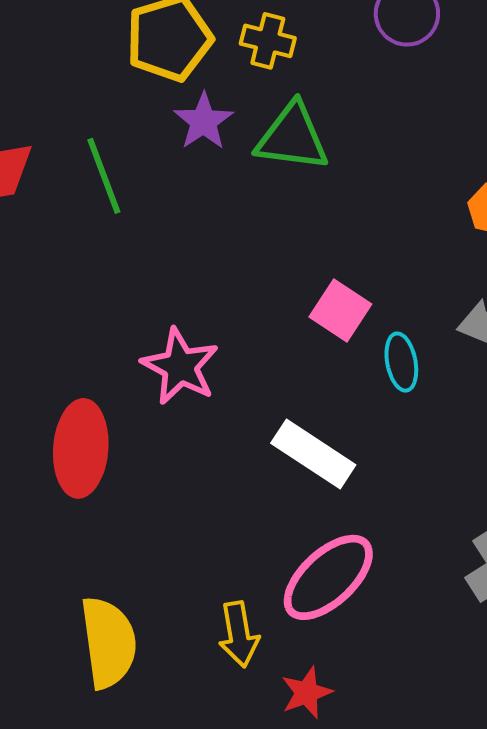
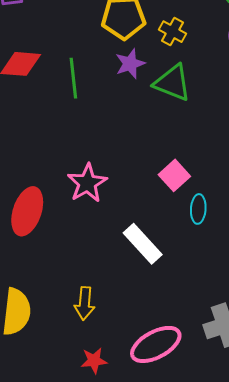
pink ellipse: (328, 577) -> (156, 344), moved
yellow arrow: (239, 634) -> (85, 303), moved
red star: (307, 693) -> (94, 361), moved

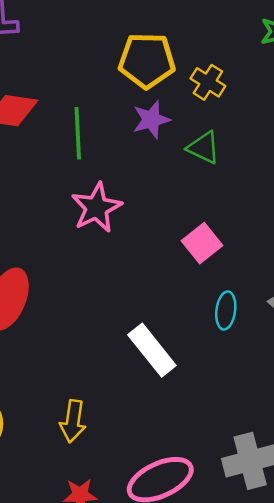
green triangle: (172, 83) -> (204, 148), size x0.7
pink square: (174, 175) -> (202, 243), moved
pink star: (87, 183) -> (97, 208), moved

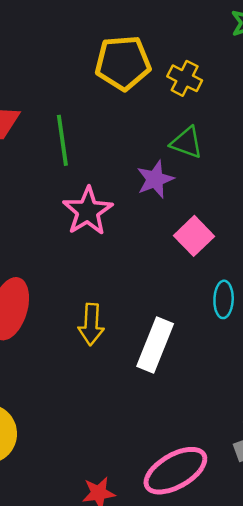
purple star: (151, 120) -> (155, 179), moved
white rectangle: (152, 350) -> (155, 345), turned 66
yellow arrow: (73, 421) -> (91, 324), moved

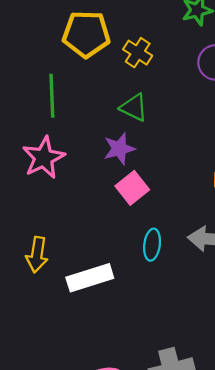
green line: (62, 140) -> (52, 96), moved
purple star: (155, 179) -> (119, 149), moved
white rectangle: (155, 345) -> (90, 278), turned 45

